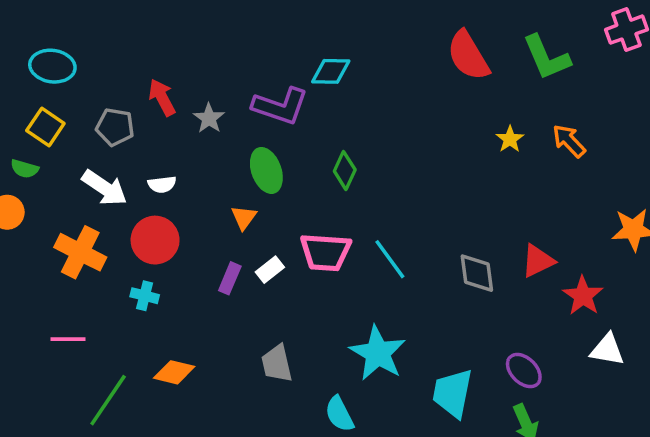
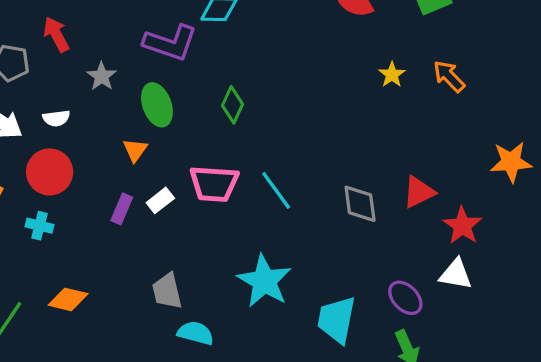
gray star: (209, 118) -> (102, 76), moved
white triangle: (607, 350) -> (456, 274), moved
cyan semicircle: (339, 414) -> (196, 333), moved, turned 132

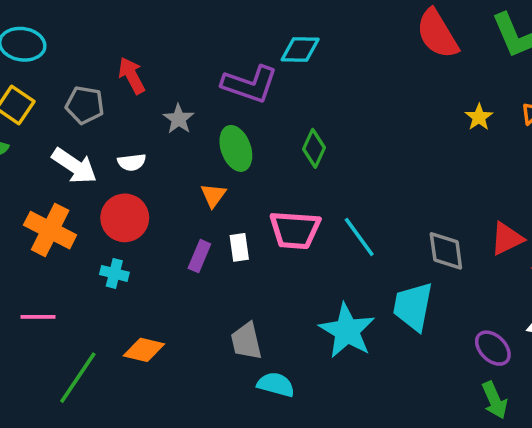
white rectangle: (160, 200) -> (239, 247), turned -60
cyan trapezoid: (337, 320) -> (413, 306), moved

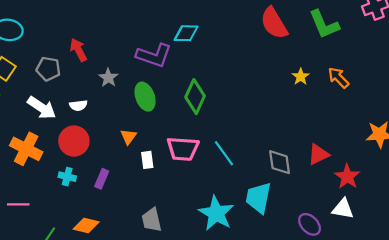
green diamond: (314, 148) -> (195, 97), size x1.4
orange triangle: (213, 195) -> (128, 137), moved
purple rectangle: (199, 256) -> (102, 179), moved

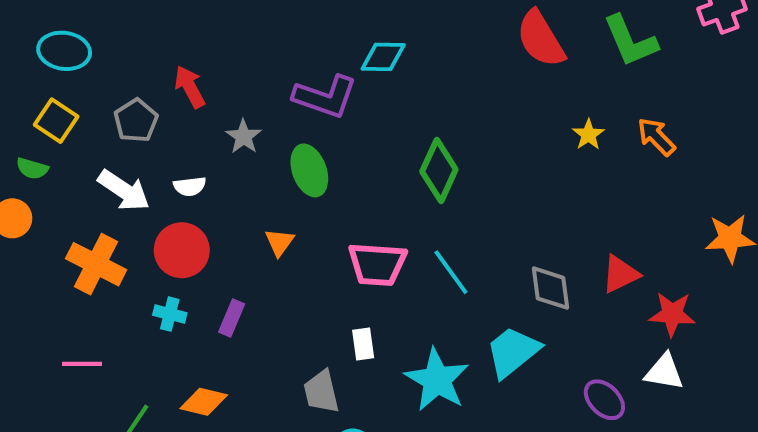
gray pentagon: (48, 69) -> (136, 121), turned 30
green diamond: (195, 97) -> (439, 170), moved
white rectangle: (147, 160) -> (363, 344), moved
red star: (347, 177) -> (672, 314), turned -30
cyan trapezoid: (258, 198) -> (513, 352), turned 40

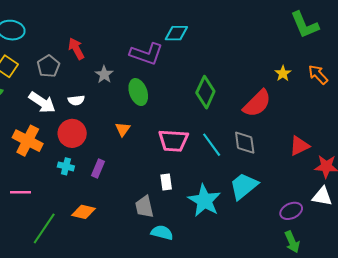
red semicircle: (541, 39) -> (257, 103), moved, turned -104
gray diamond: (551, 288) -> (245, 143), moved
purple ellipse: (604, 400) -> (291, 211), turned -70

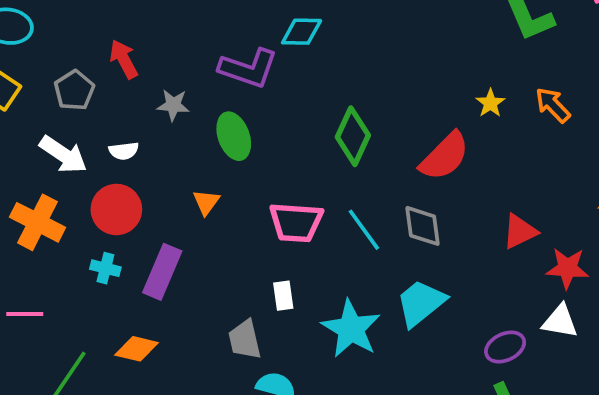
gray star: (104, 74) -> (173, 105), turned -30
purple rectangle: (98, 169) -> (162, 272), size x1.6

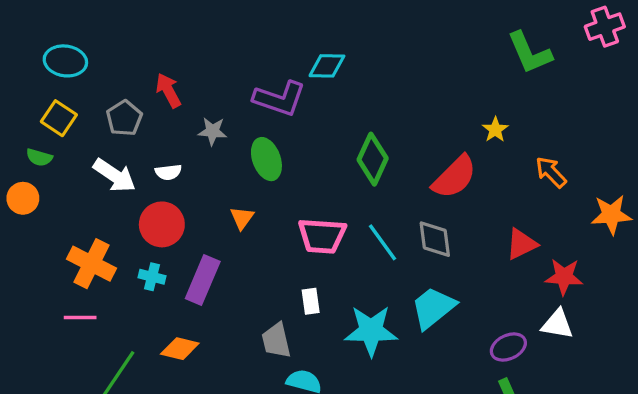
orange arrow: (553, 105) -> (551, 172), moved
orange cross: (38, 222) -> (92, 264), moved
cyan star: (351, 329) -> (371, 331), turned -30

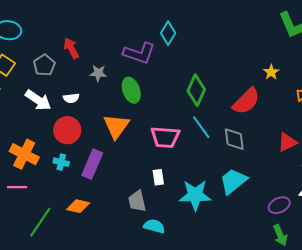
cyan diamond: (327, 66) -> (168, 33), turned -60
orange triangle: (242, 218) -> (116, 126), size x1.8
cyan line: (383, 242) -> (201, 127), moved

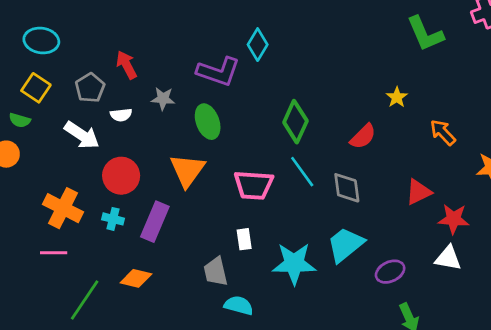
white semicircle: (71, 98) -> (121, 115), moved
red semicircle: (246, 101) -> (363, 136), size x0.7
purple ellipse: (279, 205) -> (390, 272), moved

